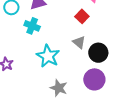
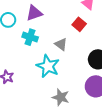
gray triangle: (79, 42) -> (61, 44), moved

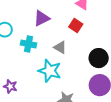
purple triangle: (34, 13) -> (42, 18), moved

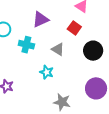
black circle: (99, 58) -> (93, 51), moved
cyan star: (50, 71) -> (47, 72), size x0.6

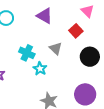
purple triangle: (41, 19) -> (45, 16), turned 42
cyan cross: (26, 45) -> (27, 53), moved

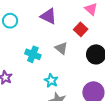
cyan star: (40, 69) -> (51, 81), moved

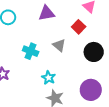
purple triangle: (48, 16) -> (47, 13), turned -36

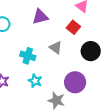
cyan star: (49, 78) -> (35, 81), moved
purple circle: (91, 90) -> (75, 82), moved

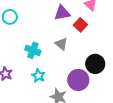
purple triangle: (40, 17) -> (62, 13), moved
black circle: (91, 51) -> (95, 64), moved

